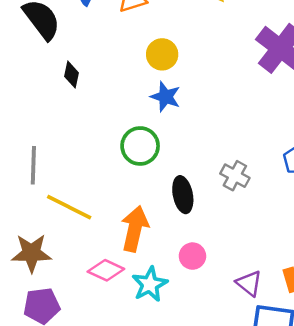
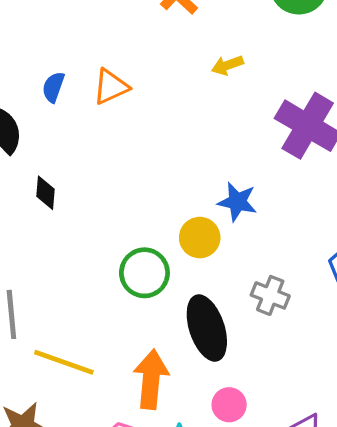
yellow circle: (162, 54) -> (200, 238), moved
blue star: (166, 97) -> (237, 202), moved
black ellipse: (183, 195) -> (207, 328), size x1.4

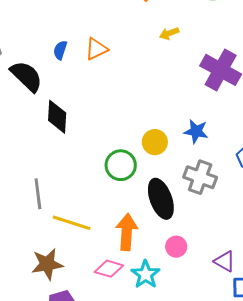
black diamond: (46, 193) -> (57, 117), size x1.6
blue star: (237, 202) -> (196, 131), moved
gray cross: (270, 295) -> (200, 177), size x1.4

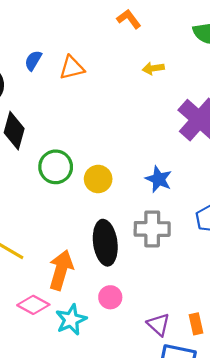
yellow circle: (155, 142) -> (98, 179), moved
green circle: (121, 165) -> (56, 167), moved
gray cross: (200, 177) -> (152, 229), turned -32

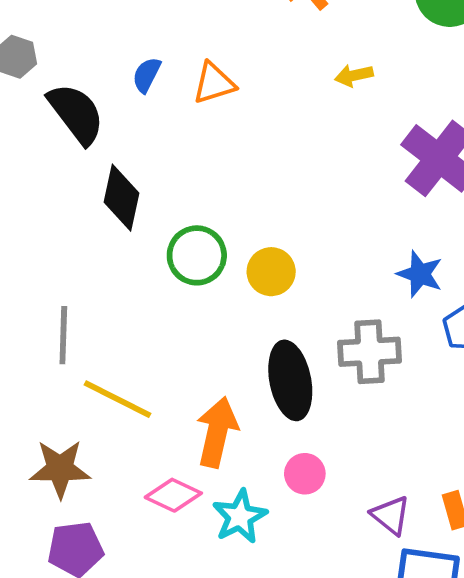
blue star: (159, 179) -> (420, 274), moved

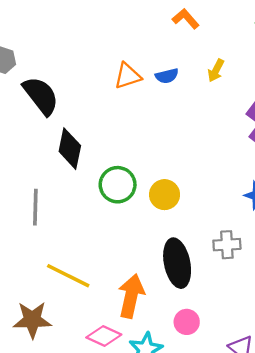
blue semicircle: (147, 75) -> (167, 76), moved, turned -130
yellow arrow: (354, 75) -> (216, 70), turned -50
gray line: (63, 335) -> (35, 207), moved
gray cross: (369, 352) -> (227, 245), size x0.7

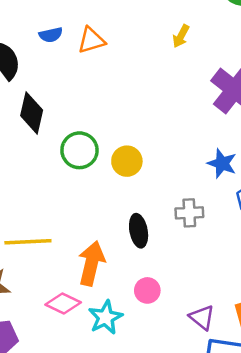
blue semicircle: (167, 76) -> (51, 35), moved
black ellipse: (177, 263) -> (139, 231), size x0.7
yellow line: (68, 276) -> (28, 242), turned -30

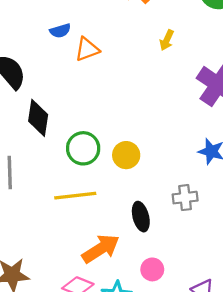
blue semicircle: (51, 35) -> (60, 31), moved
yellow line: (28, 242) -> (75, 196), moved
orange arrow: (91, 263) -> (101, 249), turned 48

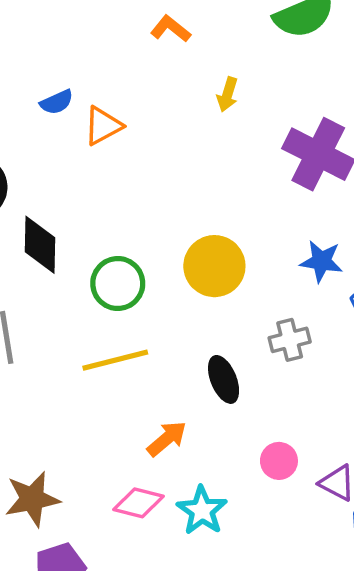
yellow circle: (126, 155) -> (214, 266), moved, size x1.4
orange arrow: (101, 249) -> (167, 439), size x0.7
pink circle: (152, 269) -> (279, 461), moved

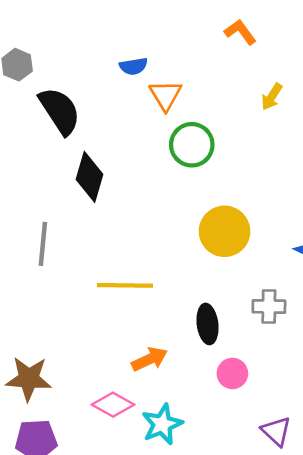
orange triangle: (103, 126) -> (165, 95), turned -48
green circle: (118, 283) -> (192, 145), moved
pink circle: (279, 461) -> (232, 373), moved

